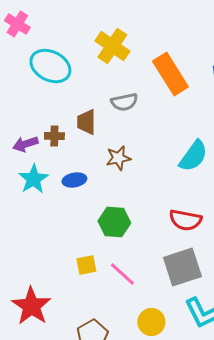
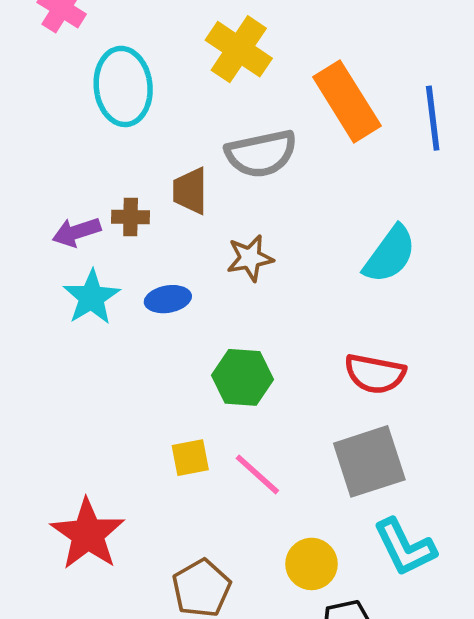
cyan ellipse: (50, 66) -> (123, 86), turned 57
gray semicircle: (124, 102) -> (261, 154), size x1.4

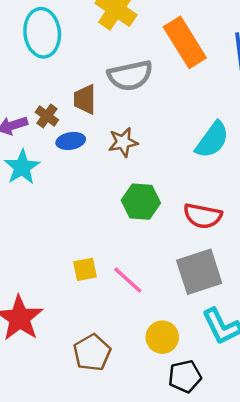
brown cross: (131, 217) -> (47, 116), turned 35
blue ellipse: (168, 299) -> (71, 141), moved
green hexagon: (242, 377) -> (141, 202), moved

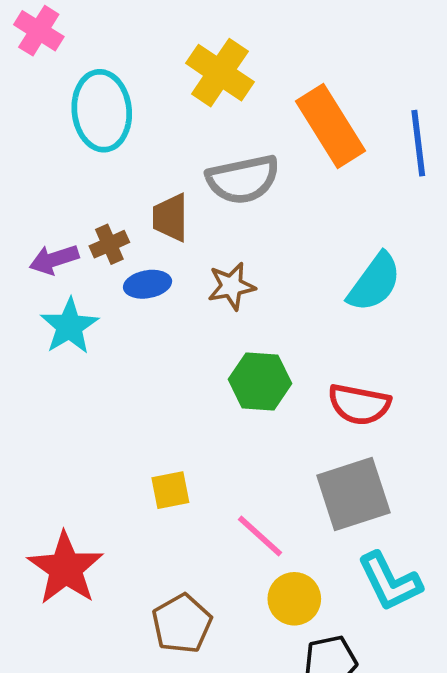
brown cross: (47, 116) -> (109, 244), turned 30
pink line: (128, 280) -> (260, 536), moved

